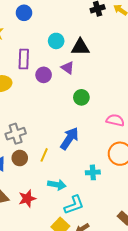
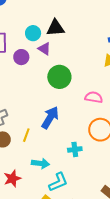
cyan circle: (56, 41) -> (33, 33), moved
green circle: (81, 97) -> (59, 77), size x1.5

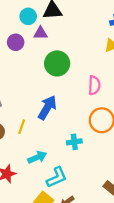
purple triangle: (44, 49) -> (41, 33), turned -32
pink semicircle: (94, 97) -> (94, 85), turned 84
cyan arrow: (40, 163) -> (37, 157), turned -30

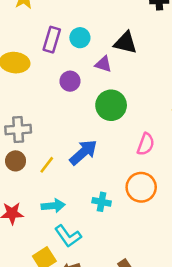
cyan circle: (28, 16) -> (80, 38), moved
purple circle: (16, 42) -> (70, 81), moved
cyan L-shape: (57, 177) -> (68, 236), turned 60

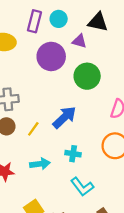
purple circle: (70, 81) -> (51, 56), size x1.6
cyan cross: (102, 202) -> (73, 154), moved
cyan L-shape: (68, 236) -> (82, 187), moved

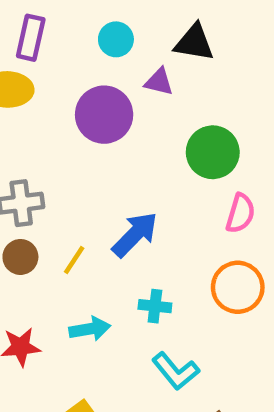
purple rectangle: (34, 21) -> (31, 38), moved
green circle: (87, 76) -> (213, 152), moved

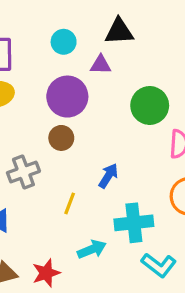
blue arrow: (135, 235) -> (108, 176), size x0.7
brown circle: (20, 257) -> (61, 138), moved
cyan cross: (155, 306) -> (134, 223), size x1.6

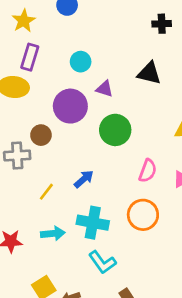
black triangle: (119, 31) -> (149, 73), moved
green circle: (150, 105) -> (115, 130), moved
brown circle: (61, 138) -> (41, 135), moved

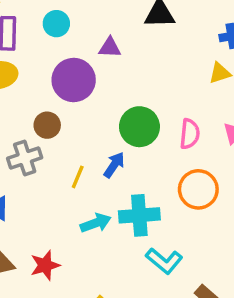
cyan circle: (81, 62) -> (56, 24), moved
green circle: (115, 130) -> (139, 127), moved
yellow line: (46, 192) -> (78, 177), moved
cyan arrow: (53, 234) -> (96, 223), moved

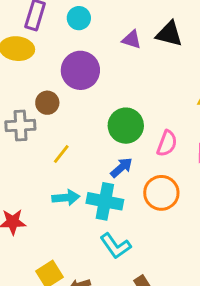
purple triangle: (110, 48) -> (132, 40), moved
blue arrow: (114, 165) -> (121, 168), moved

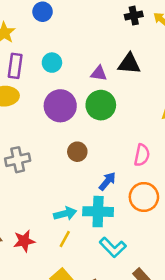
brown circle: (47, 103) -> (77, 152), moved
green circle: (126, 126) -> (101, 105), moved
yellow line: (61, 154) -> (65, 239), moved

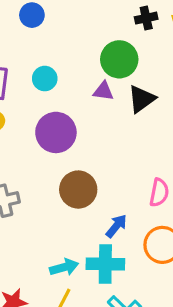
black triangle: (129, 64) -> (142, 99), moved, turned -40
green circle: (101, 105) -> (119, 59), moved
brown circle: (77, 152) -> (78, 190), size x1.5

